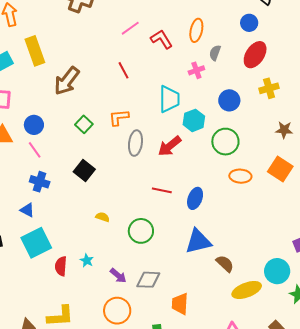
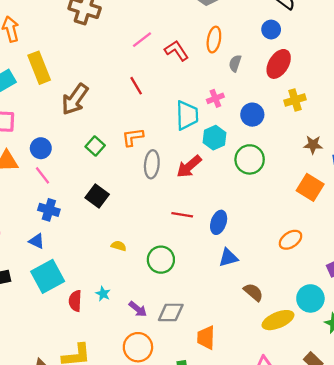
pink cross: (196, 70) -> (215, 98), moved
orange ellipse: (240, 176) -> (290, 240), moved, turned -35
blue triangle: (198, 241) -> (228, 258), moved, size x0.7

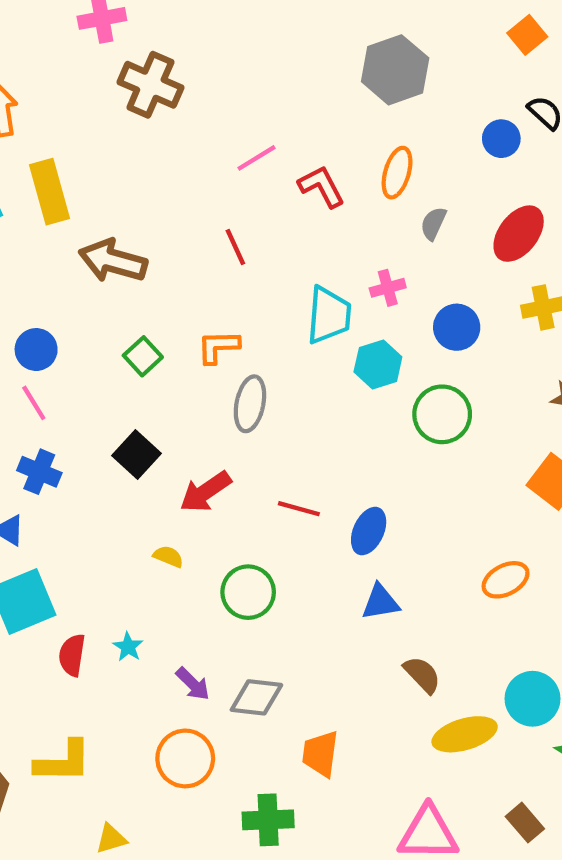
blue circle: (271, 30) -> (501, 139), moved
brown arrow: (75, 99) -> (113, 261), turned 64
red arrow: (189, 166) -> (205, 492), moved

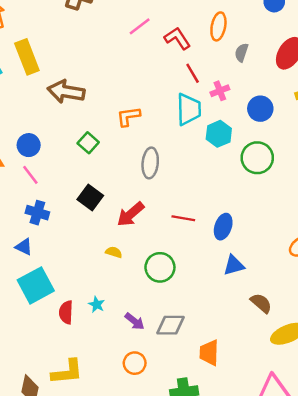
red line: (235, 247) -> (193, 73), moved
orange L-shape: (218, 347) -> (128, 116), moved
orange circle: (185, 758) -> (135, 363), size x0.7

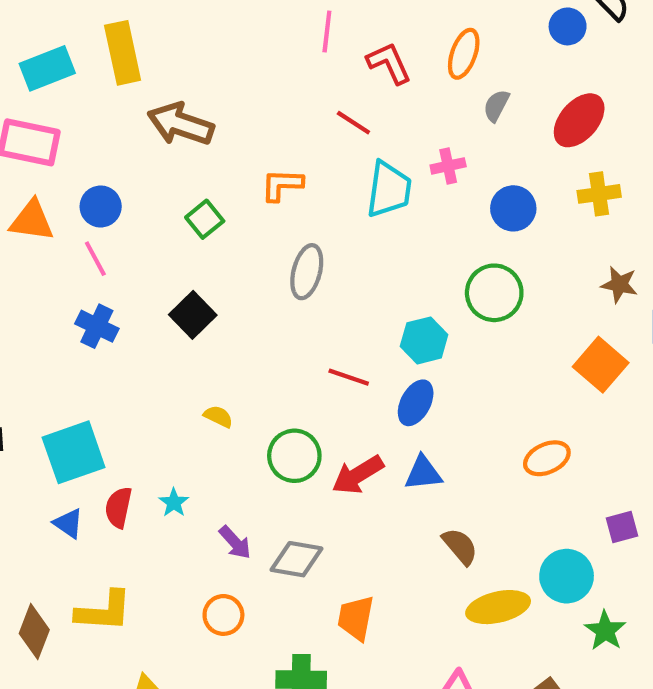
pink line: (140, 26) -> (327, 31), turned -55
red line: (193, 73) -> (353, 123), moved, turned -36
cyan hexagon: (219, 134) -> (424, 340), moved
red arrow: (131, 214) -> (358, 475), moved
blue triangle: (24, 247) -> (68, 523), moved

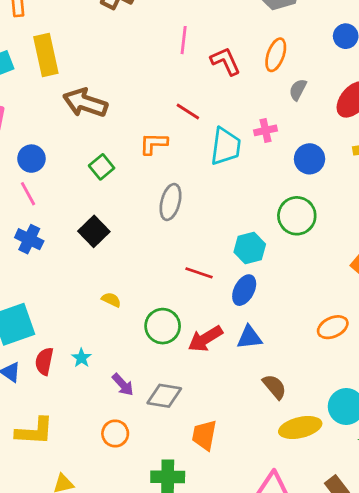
red line: (353, 123) -> (188, 111), moved

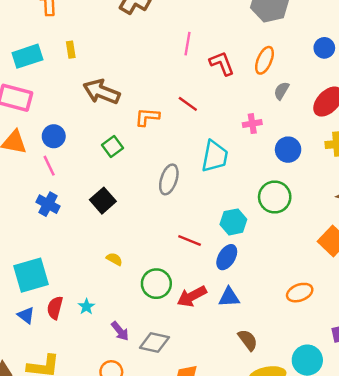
yellow rectangle: (46, 55) -> (71, 50), size x0.5
orange L-shape: (154, 144) -> (147, 117), moved
cyan trapezoid: (226, 146) -> (215, 156), moved

